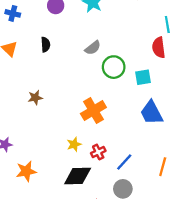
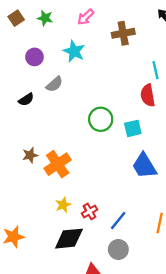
black semicircle: (46, 45) -> (26, 99), turned 64
gray semicircle: (93, 48) -> (54, 84), moved
brown star: (35, 98) -> (30, 155), moved
orange cross: (93, 111) -> (58, 164), moved

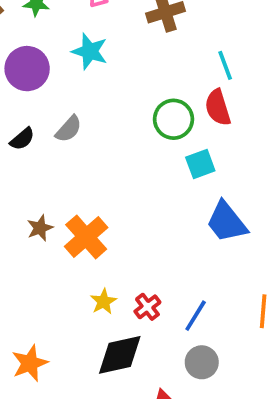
purple circle: (34, 57) -> (27, 69), size x1.5
gray semicircle: (54, 84) -> (69, 129), moved
green circle: (101, 119) -> (174, 119), moved

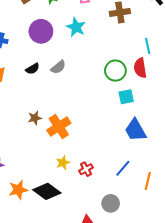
blue line: (196, 316) -> (123, 168), moved
black diamond: (120, 355) -> (47, 191), moved, turned 40

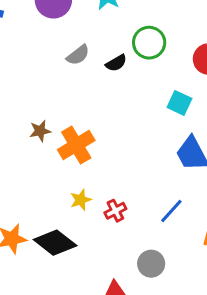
black semicircle: (33, 69) -> (116, 63), moved
green circle: (115, 71) -> (149, 43), moved
cyan square: (126, 97) -> (179, 103), turned 35

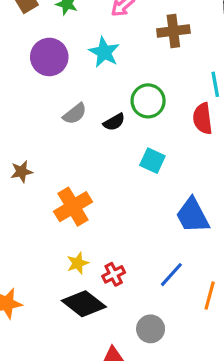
cyan square: (179, 103) -> (152, 161), moved
brown star: (40, 131) -> (22, 172), moved
black diamond: (55, 243) -> (84, 304), moved

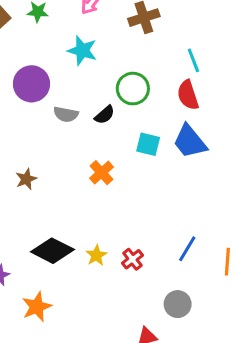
purple circle: (49, 57) -> (32, 84), moved
gray semicircle: (75, 114) -> (66, 114), turned 60
orange cross: (73, 207) -> (102, 173), moved, size x0.7
blue trapezoid: (193, 215) -> (190, 141), moved
black diamond: (84, 304) -> (52, 251), moved

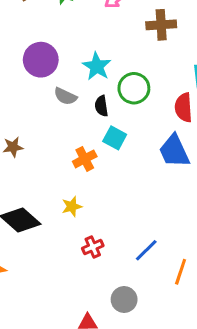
cyan star: (82, 51) -> (97, 66), moved
black semicircle: (105, 115) -> (101, 106), turned 108
cyan square: (148, 144) -> (115, 138), moved
yellow star: (96, 255) -> (72, 206), moved

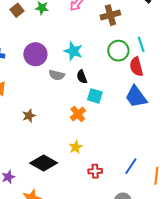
green circle: (134, 88) -> (118, 51), moved
red cross: (93, 247) -> (95, 171), turned 32

